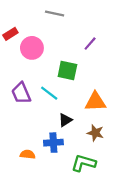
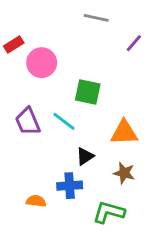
gray line: (55, 13) -> (96, 18), moved
purple line: (90, 44) -> (134, 43), moved

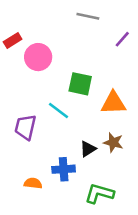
purple trapezoid: (28, 121) -> (25, 127), moved, turned 36
orange triangle: (124, 133) -> (113, 103), moved
black triangle: (85, 156) -> (88, 149), moved
brown star: (124, 173) -> (113, 142), moved

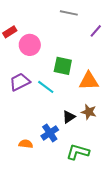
purple trapezoid: (25, 127) -> (20, 82), moved, turned 50
blue cross: (64, 169) -> (50, 133), turned -30

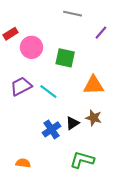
green square: (63, 66) -> (65, 58), moved
blue cross: (50, 133) -> (51, 129), moved
orange semicircle: (26, 144) -> (23, 163), moved

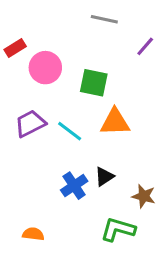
orange triangle: (94, 85) -> (115, 122), moved
brown star: (94, 118) -> (144, 196), moved

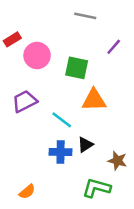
purple line: (145, 46) -> (114, 47), moved
cyan line: (70, 131) -> (62, 120), moved
blue cross: (74, 186) -> (61, 152), turned 35
orange semicircle: (33, 234) -> (27, 192), turned 133

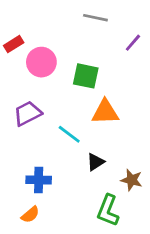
purple line: (114, 47) -> (133, 43), moved
blue cross: (61, 152) -> (39, 180), moved
green L-shape: (96, 188) -> (108, 210), turned -84

